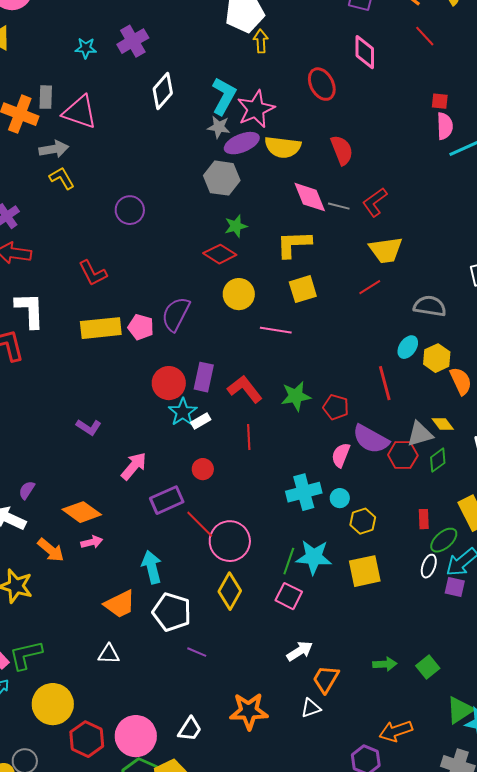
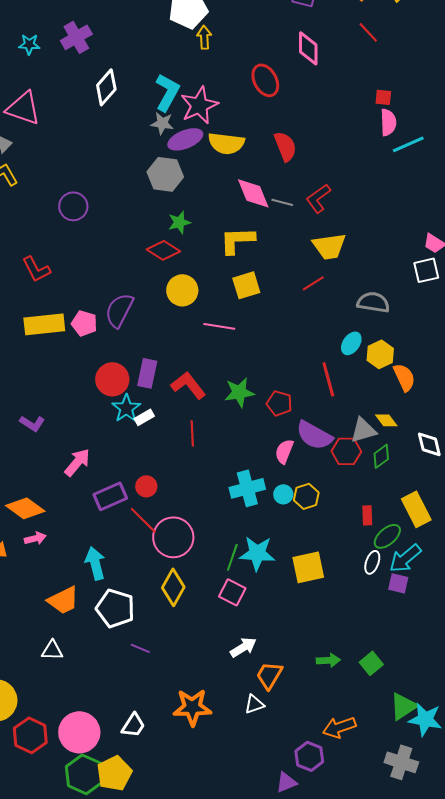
red circle: (203, 469) -> (146, 486), moved
yellow hexagon: (363, 521) -> (306, 496), moved

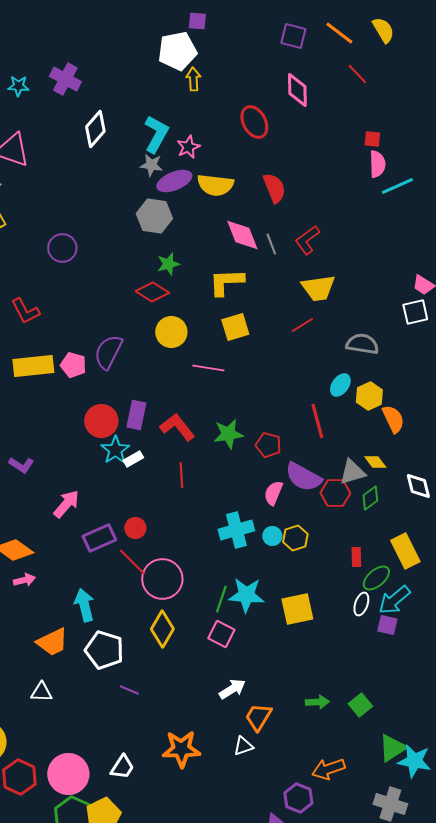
purple cross: (76, 37) -> (65, 79), turned -32
pink star: (199, 105) -> (188, 147), size x0.6
gray line: (282, 202) -> (271, 244), turned 55

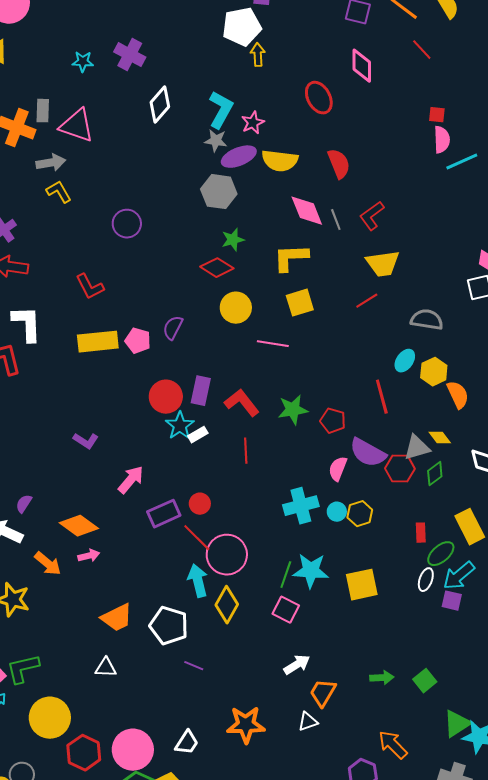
purple semicircle: (108, 352) -> (173, 328), size x0.7
cyan arrow: (84, 605) -> (198, 581), moved
orange arrow: (328, 769) -> (393, 745), turned 64

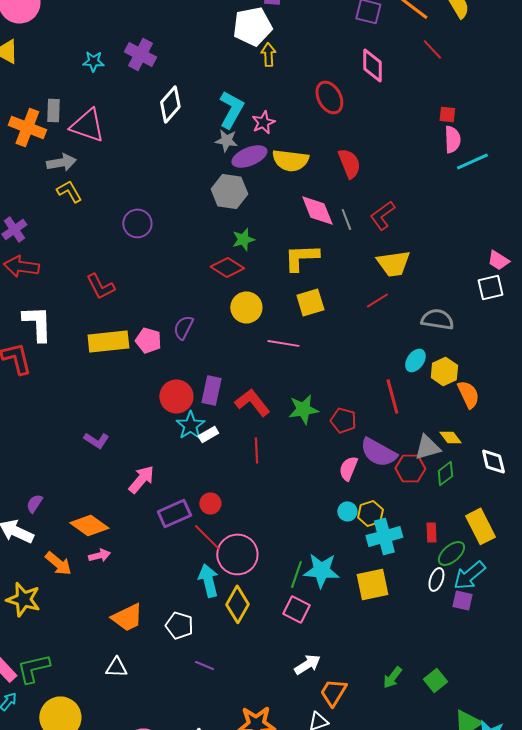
cyan cross: (301, 506) -> (384, 536), moved
white pentagon: (169, 626) -> (179, 625), size x0.7
green arrow: (382, 678) -> (392, 677), turned 130

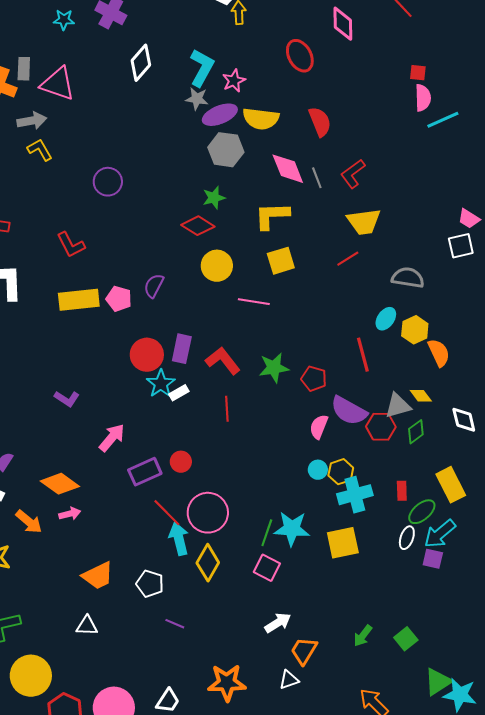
gray hexagon: (229, 191) -> (226, 150), moved
red line: (207, 537) -> (167, 513), moved

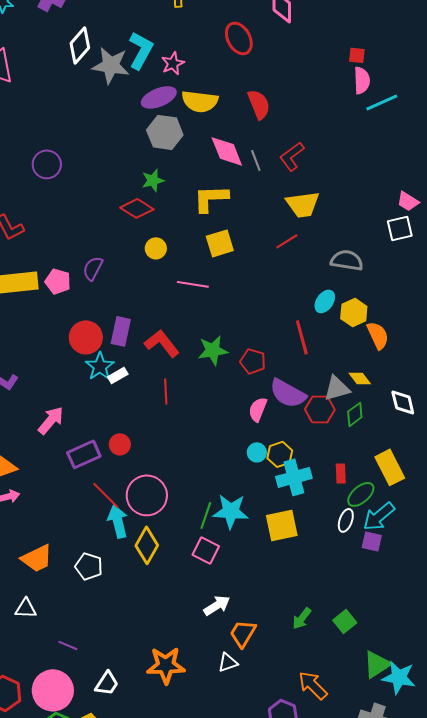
gray star: (197, 99) -> (111, 65), moved, size x1.6
yellow circle: (217, 266) -> (156, 248), size x0.7
purple line: (175, 624) -> (68, 645), moved

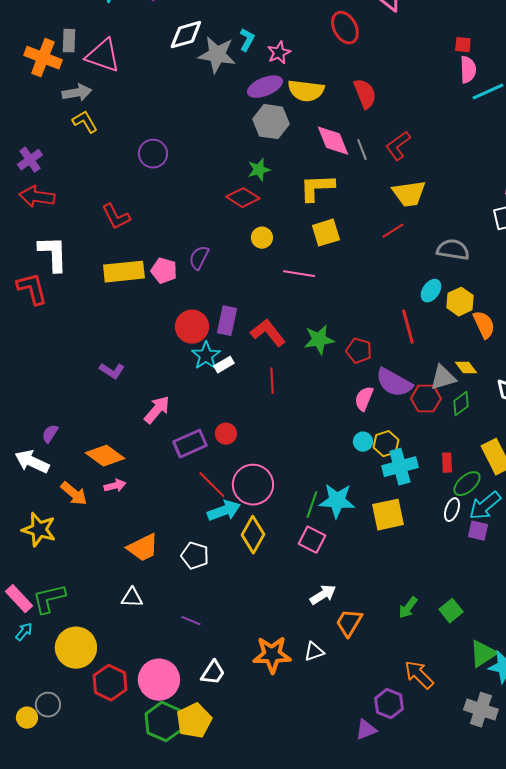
white diamond: (80, 45) -> (186, 35), turned 33
cyan L-shape: (141, 50) -> (247, 40), size x0.6
cyan arrow: (118, 521) -> (224, 511), turned 84
purple line: (68, 645) -> (191, 621), moved
white triangle: (228, 662) -> (314, 652), moved

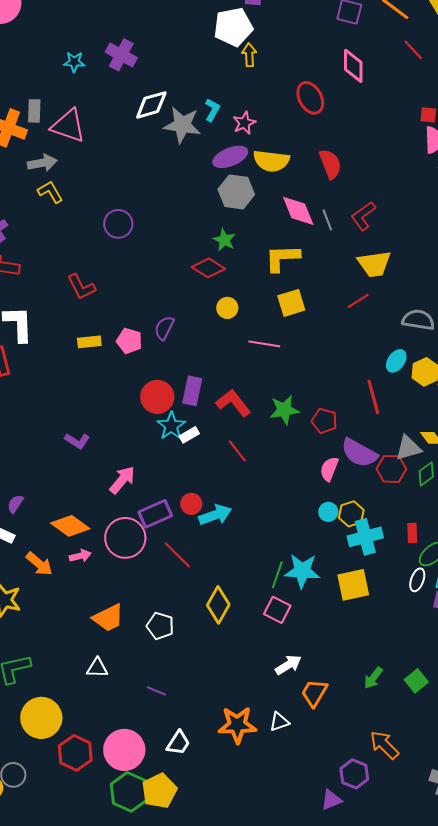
green star: (259, 170) -> (224, 240), turned -30
yellow rectangle: (124, 272) -> (89, 342), size x0.6
red line: (272, 381) -> (237, 451), turned -35
pink circle: (253, 485) -> (125, 538), moved
cyan arrow: (224, 511) -> (215, 515), moved

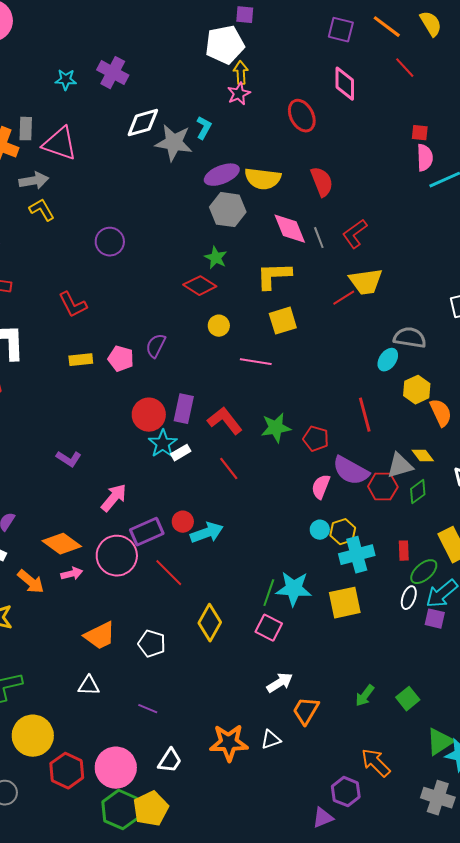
pink star: (244, 123) -> (239, 94), moved
red line: (358, 301) -> (344, 298), moved
cyan ellipse: (396, 361) -> (388, 360), moved

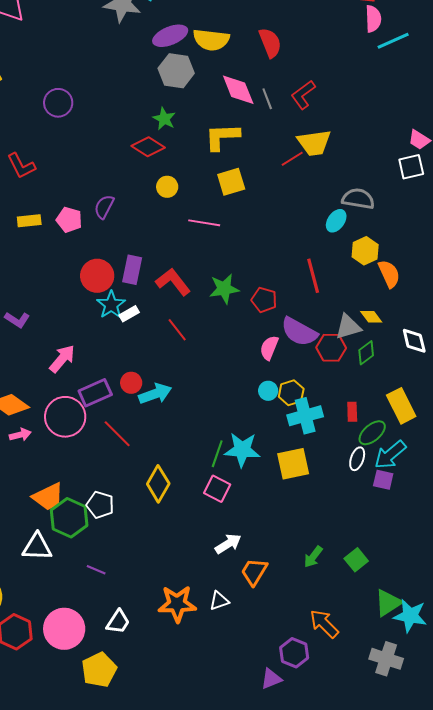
white triangle: (89, 686) -> (37, 547), size x1.4
green hexagon: (121, 810) -> (69, 518), moved

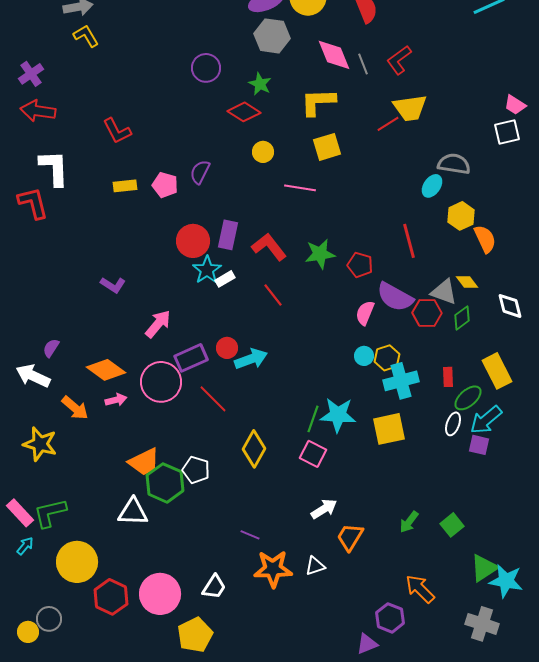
purple circle: (58, 103) -> (206, 68), moved
gray triangle: (348, 327) -> (444, 292), turned 36
purple line: (96, 570) -> (250, 535), moved

